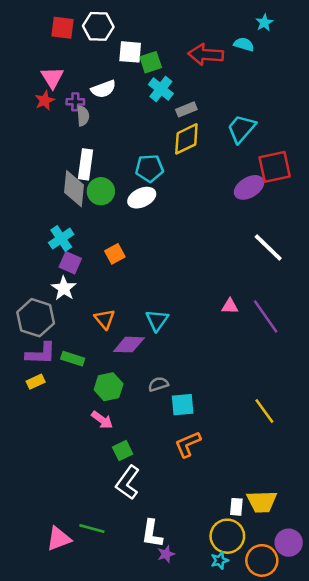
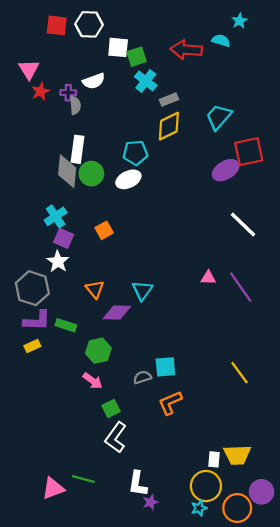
pink triangle: (52, 78) -> (29, 69), moved
gray semicircle: (158, 384) -> (142, 377), moved

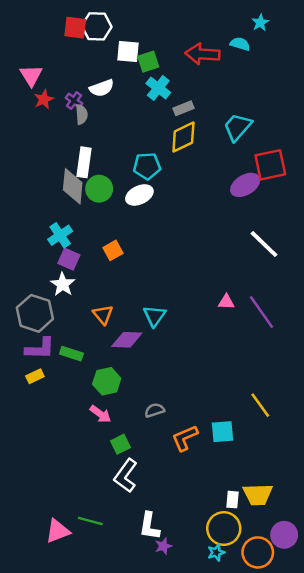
red square: (57, 25) -> (75, 28), moved
purple cross: (68, 93) -> (74, 101), turned 35
cyan square: (165, 367) -> (222, 432), moved

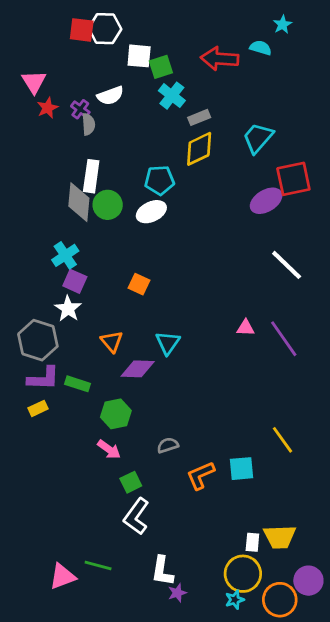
orange square: (113, 250) -> (139, 284), moved, turned -36

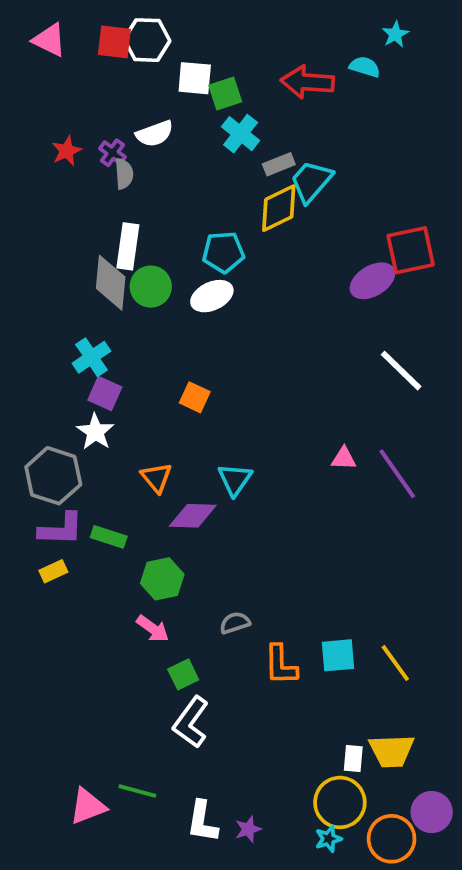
pink triangle: (34, 82) -> (49, 40), moved, turned -32
cyan trapezoid: (258, 138) -> (311, 181), moved
yellow line: (282, 440) -> (395, 663), moved
orange L-shape: (201, 475) -> (281, 665), turned -68
white L-shape: (162, 571) -> (202, 822), moved

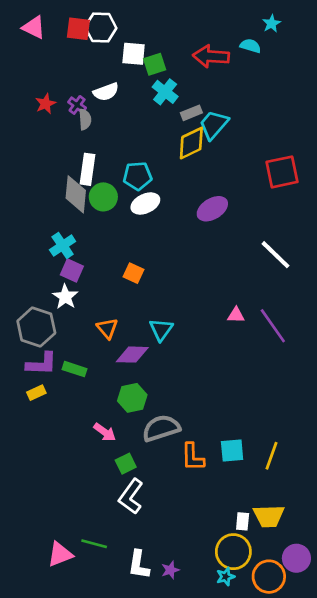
cyan pentagon: (223, 252) -> (137, 176), moved
purple ellipse: (372, 281) -> (212, 209), moved
green hexagon: (162, 579) -> (132, 398), moved
gray semicircle: (235, 623) -> (161, 428), size x1.8
yellow line: (395, 663) -> (271, 456), turned 56

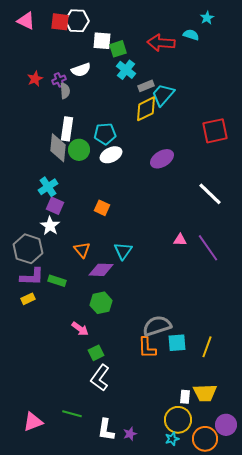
purple cross: (77, 105) -> (59, 80), turned 32
gray semicircle: (161, 428) -> (157, 326), moved
pink triangle: (60, 554) -> (33, 422), moved

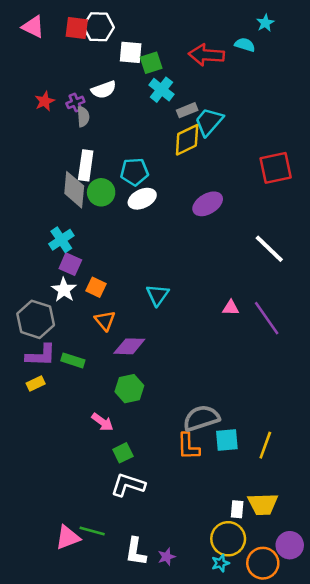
orange square: (102, 208) -> (96, 287), moved
cyan triangle: (123, 251) -> (158, 295), moved
white L-shape: (100, 378) -> (128, 485), turned 72
pink triangle: (33, 422) -> (68, 537), moved

